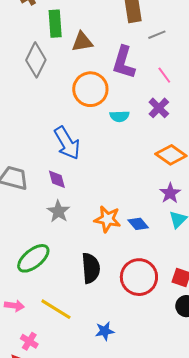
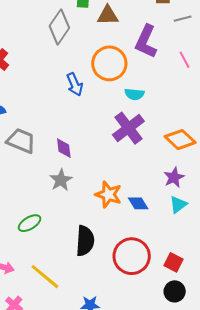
purple cross: (159, 108) -> (128, 128), moved, size x1.5
blue arrow: (67, 143) -> (75, 84), moved, size x0.7
green ellipse: (33, 258) -> (30, 223), size x0.7

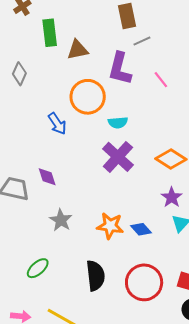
gray line: (183, 19) -> (142, 41), moved
gray diamond: (59, 27) -> (19, 74), moved, size x0.7
purple diamond: (64, 148) -> (47, 177), moved

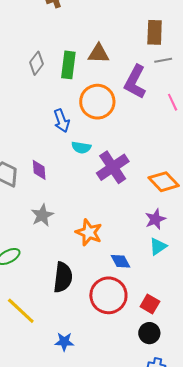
green rectangle: (50, 33) -> (68, 65), moved
cyan semicircle: (118, 123) -> (81, 147), moved
blue diamond: (141, 229) -> (121, 261), moved

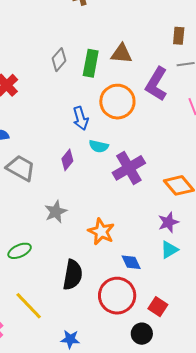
brown rectangle: (155, 32) -> (179, 36), size x0.7
purple diamond: (39, 170) -> (67, 160), moved, turned 40
black circle: (149, 333) -> (142, 334), moved

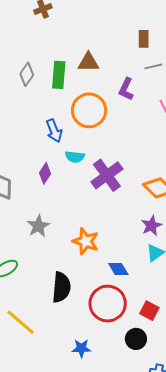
purple L-shape: (156, 84) -> (126, 89), size x0.7
blue star: (70, 339) -> (81, 348), moved

